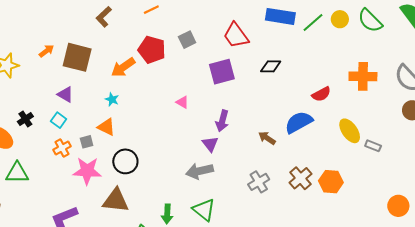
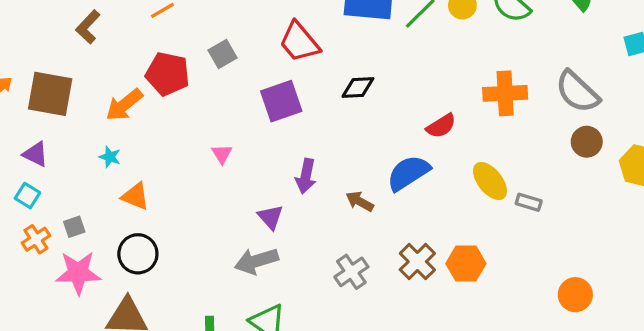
pink triangle: (182, 102) -> (222, 154), turned 32
purple arrow: (222, 121) -> (306, 176), moved
orange triangle: (106, 127) -> (135, 196), moved

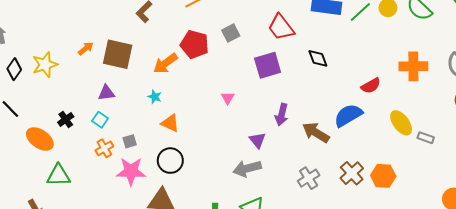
black diamond: (358, 87) -> (318, 58), turned 70
purple triangle: (35, 154) -> (106, 93), turned -36
brown arrow: (360, 201) -> (316, 133), size x1.5

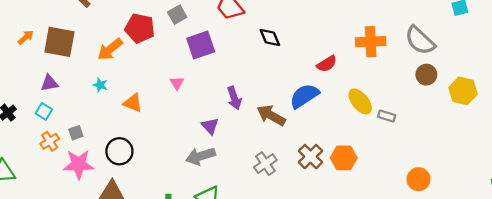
purple square: (268, 65) -> (201, 45), moved
purple arrow: (282, 115) -> (234, 98), turned -30
orange triangle: (170, 123) -> (133, 103), moved

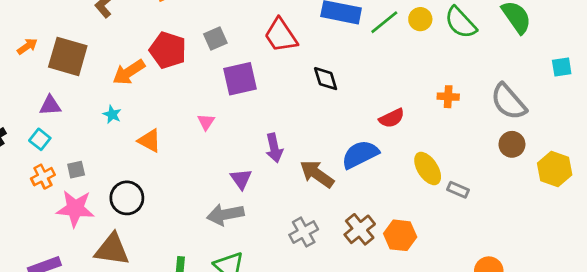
orange cross: (371, 42) -> (448, 97), size x0.6

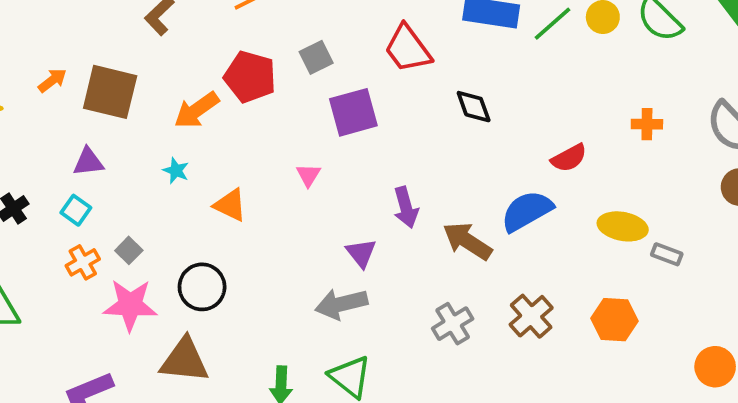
yellow ellipse: (428, 169) -> (623, 226), turned -44
gray square: (76, 170) -> (129, 250), turned -30
orange hexagon: (400, 235) -> (614, 320), moved

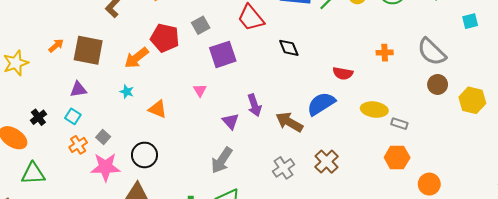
red semicircle: (569, 158) -> (343, 73), turned 42
purple triangle: (361, 253) -> (231, 121), moved
gray arrow: (341, 304) -> (222, 160), turned -40
orange hexagon: (614, 320) -> (397, 157), moved

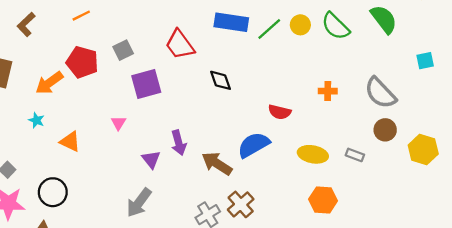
gray rectangle: (399, 124) -> (355, 155), moved
orange hexagon: (397, 157) -> (323, 200), moved
brown cross: (327, 162) -> (241, 204), moved

